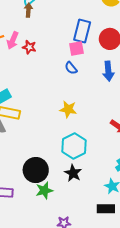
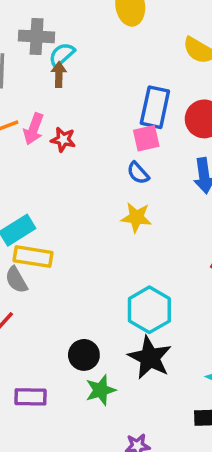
yellow star: (68, 109) -> (136, 217), moved
black circle: (36, 170) -> (84, 355), size x0.7
black star: (73, 173) -> (150, 358), size x1.4

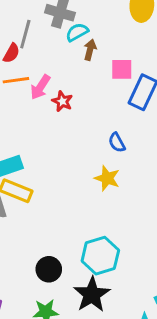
brown arrow: (59, 75) -> (90, 50), moved
pink square: (146, 138) -> (122, 69), moved
black circle: (84, 355) -> (49, 269), moved

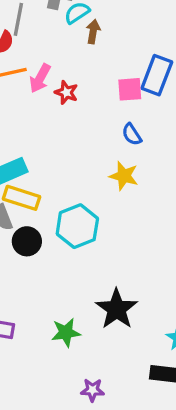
pink square: (122, 69) -> (130, 89), moved
cyan hexagon: (100, 256) -> (77, 226), moved
black circle: (49, 269) -> (27, 241), moved

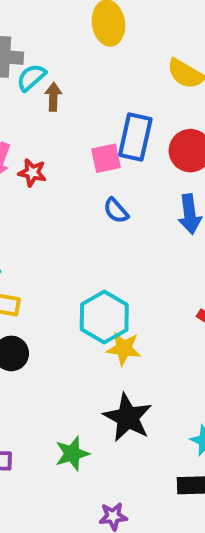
yellow star: (124, 176) -> (124, 349), moved
cyan hexagon: (77, 226) -> (104, 317), moved

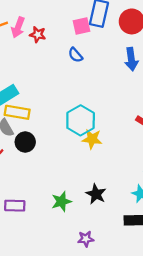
blue semicircle: (116, 211) -> (75, 55), moved
black star: (128, 418) -> (96, 194), moved, size x0.7

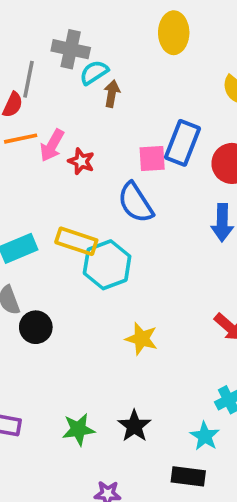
blue semicircle: (75, 55) -> (136, 203), size x1.6
yellow rectangle: (17, 112) -> (76, 241), moved
cyan hexagon: (81, 120) -> (107, 265), moved

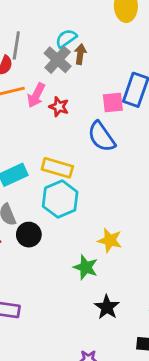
gray cross: (71, 49) -> (58, 60), moved, turned 32
cyan hexagon: (107, 265) -> (60, 199), moved
green star: (78, 429) -> (86, 267), moved, turned 30

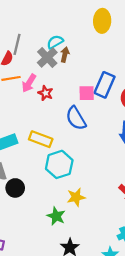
cyan hexagon: (60, 199) -> (59, 164), moved
yellow star: (110, 240) -> (76, 197), turned -30

